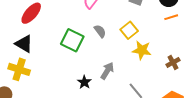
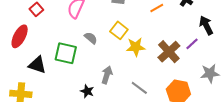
black triangle: (24, 44) -> (37, 65), moved
brown cross: (173, 62) -> (169, 52), size x1.6

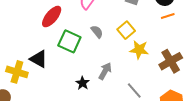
red ellipse: (20, 36) -> (52, 17), moved
black triangle: (37, 65) -> (39, 59), moved

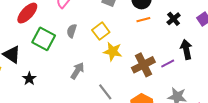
gray semicircle: (97, 32) -> (72, 31), turned -128
black star: (83, 83) -> (29, 79), moved

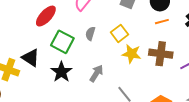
brown cross: (143, 65) -> (161, 54), moved, turned 35
black star: (29, 79) -> (61, 72), moved, size x1.5

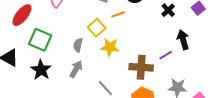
orange line: (162, 22) -> (118, 14), moved
gray semicircle: (90, 34) -> (78, 45), moved
brown cross: (161, 54) -> (141, 67), moved

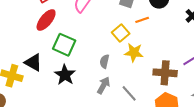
gray semicircle: (78, 45) -> (104, 61), moved
gray arrow: (76, 69) -> (103, 85), moved

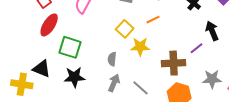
orange line: (142, 20) -> (153, 20), moved
black star: (65, 75) -> (74, 77), turned -30

